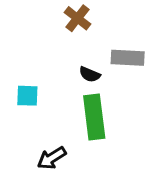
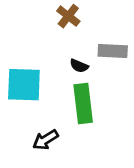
cyan square: (27, 96) -> (24, 85), size x1.8

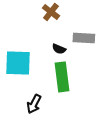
black arrow: (45, 140) -> (34, 104), turned -30

